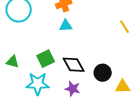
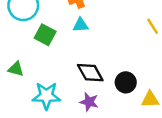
green square: (46, 59) -> (45, 35), moved, turned -36

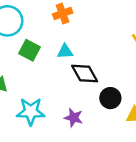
cyan triangle: (81, 25) -> (65, 51), moved
black diamond: (90, 73) -> (85, 74), moved

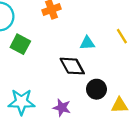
cyan triangle: (65, 51) -> (87, 43), moved

